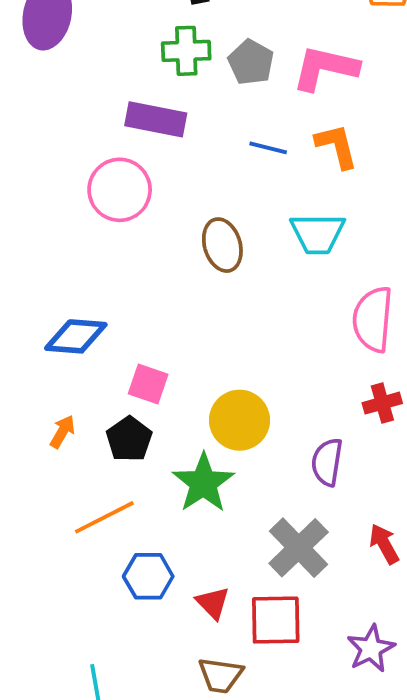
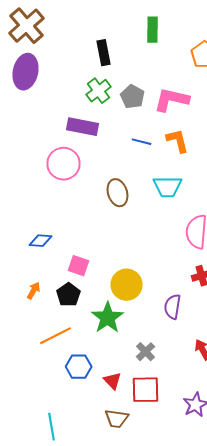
green cross: (186, 51) -> (98, 91), turned -35
blue diamond: (76, 336) -> (40, 241), size x0.7
gray cross: (299, 548) -> (146, 352), moved, size x0.6

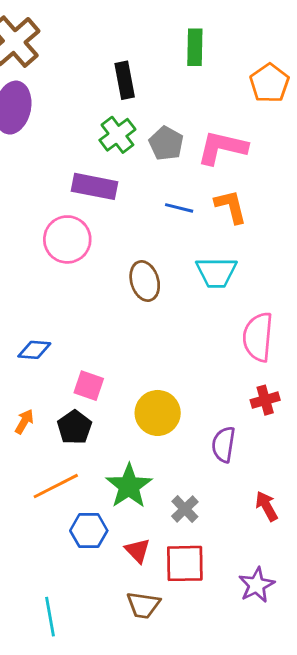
green star: (108, 318) -> (129, 486), moved

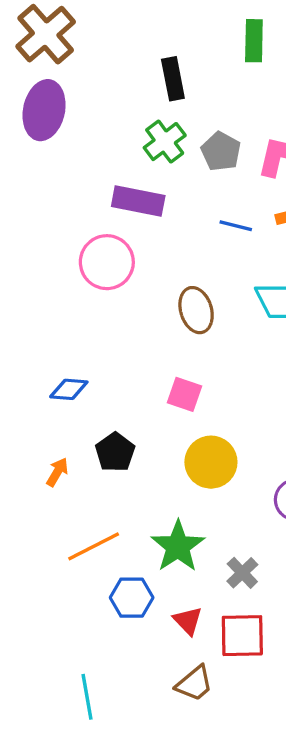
pink square: (89, 386) -> (184, 394), moved
black pentagon: (74, 427) -> (115, 452), moved
brown trapezoid: (143, 605) -> (194, 684), turned -48

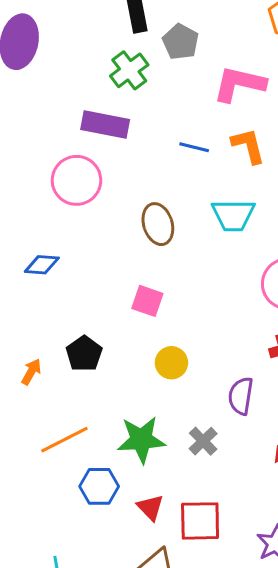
gray pentagon: (221, 151) -> (180, 42), moved
blue diamond: (69, 389) -> (42, 265), moved
yellow circle: (211, 462) -> (171, 363), size x0.7
green star: (178, 546) -> (141, 440), turned 30
gray cross: (242, 573) -> (203, 441), moved

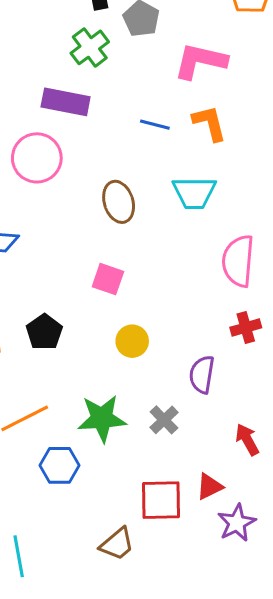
red triangle: (150, 507) -> (209, 487), moved, turned 48

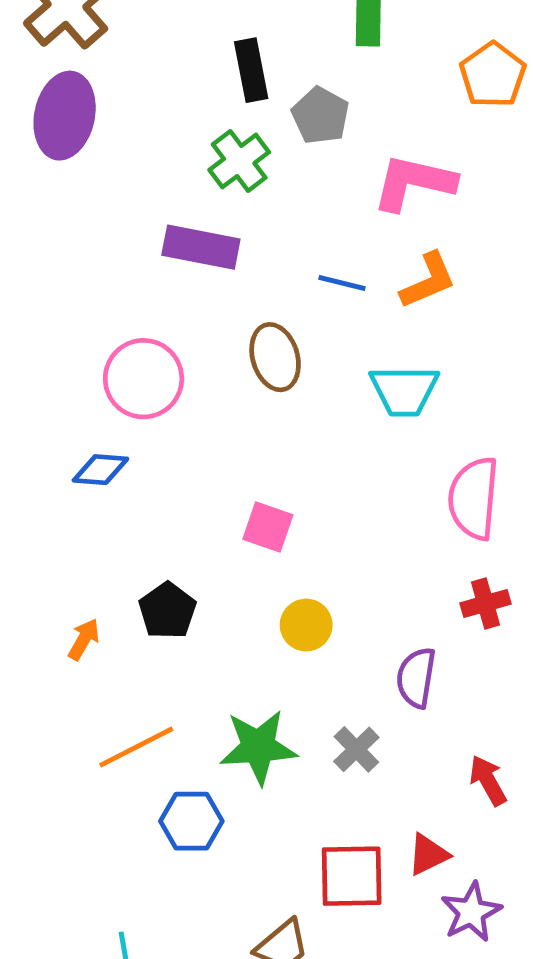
orange L-shape: (209, 123) -> (428, 281), turned 81
pink circle: (37, 158) -> (144, 379), moved
brown ellipse: (119, 202) -> (275, 357), moved

